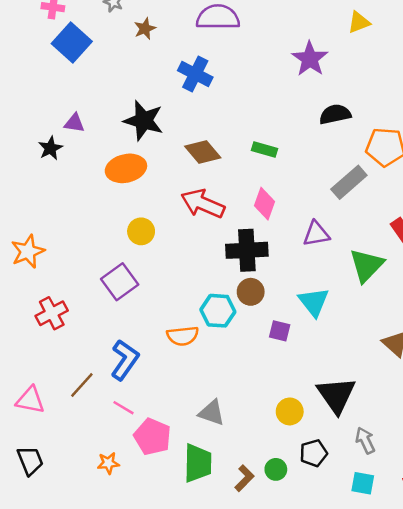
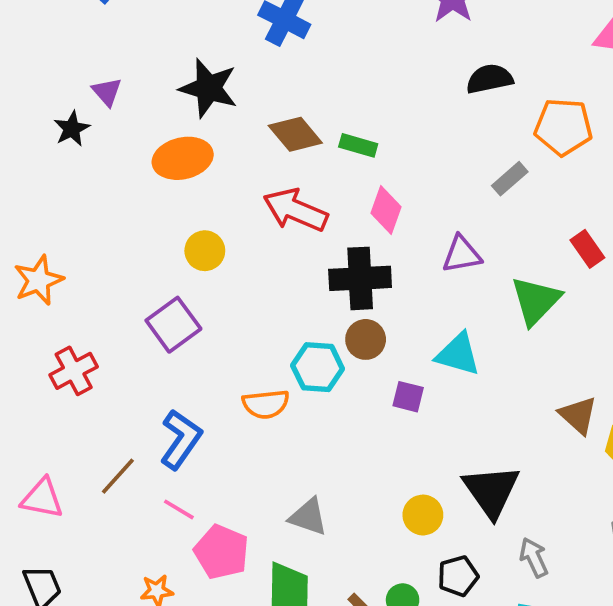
purple triangle: (74, 123) -> (107, 92), turned 40
green rectangle: (265, 149) -> (358, 145), moved
gray rectangle: (349, 182) -> (510, 179), size x0.7
cyan triangle: (314, 302) -> (458, 354), turned -36

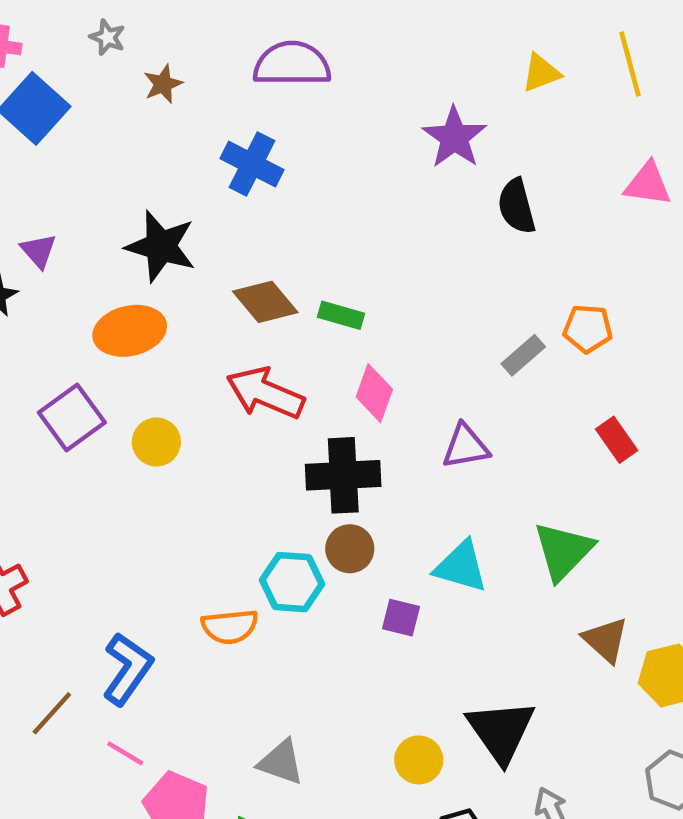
black semicircle: (489, 79) -> (517, 206), moved, turned -93
orange pentagon: (563, 127) -> (588, 329), moved, size x0.7
green triangle: (536, 301) -> (563, 551), moved
purple square: (173, 325) -> (72, 418), moved

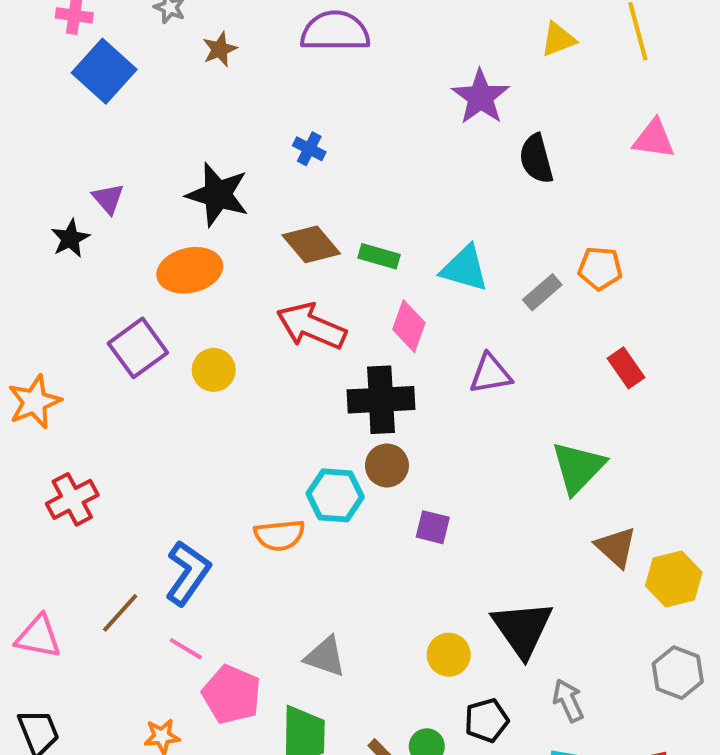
blue cross: (252, 164) -> (309, 149), moved, size x0.6
cyan triangle: (461, 567) -> (465, 268), moved

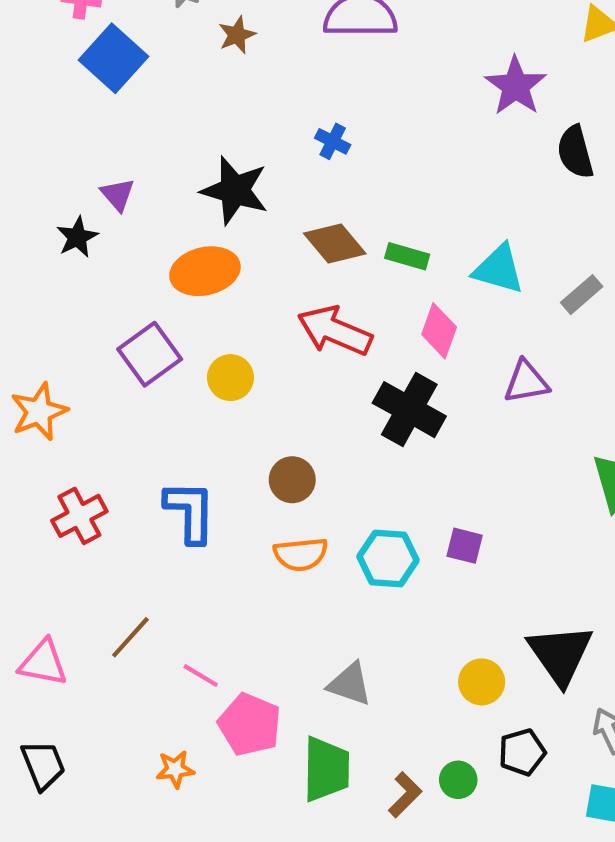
black cross: (381, 400) -> (409, 410), turned 32
brown circle: (387, 465) -> (292, 480), moved
cyan hexagon: (335, 495) -> (388, 558), moved
blue L-shape: (188, 573) -> (190, 512), moved, turned -34

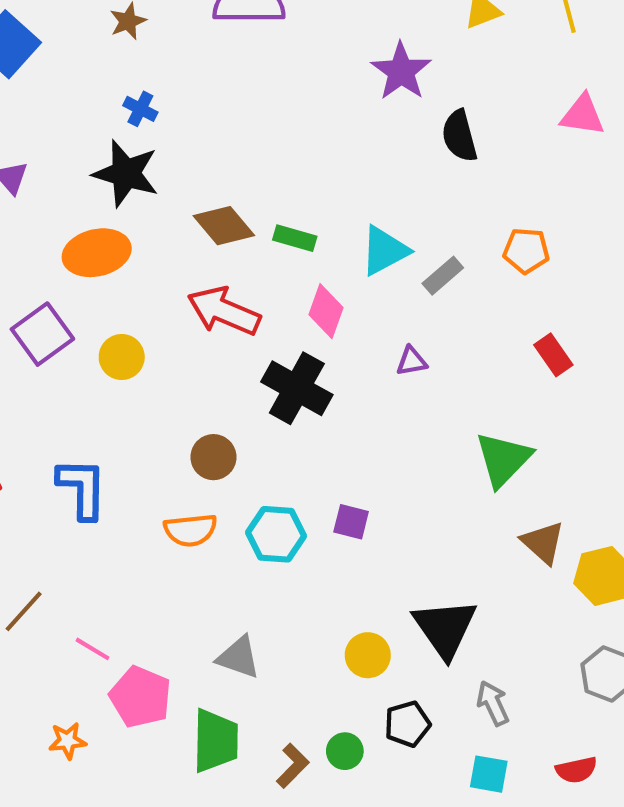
blue cross: (333, 141) -> (140, 109), moved
cyan triangle: (499, 269) -> (384, 251), turned -44
gray rectangle: (582, 295) -> (443, 276), moved
purple triangle: (526, 382) -> (412, 361), size x0.7
brown circle: (292, 480) -> (213, 457), moved

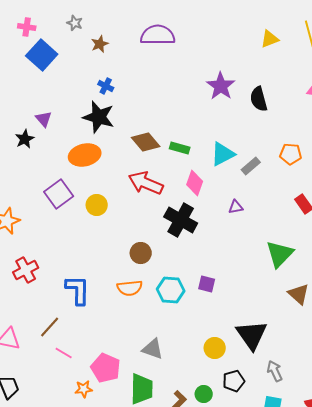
purple star: (401, 71) -> (221, 86), moved
blue L-shape: (82, 488) -> (78, 290), moved
pink line: (92, 649) -> (64, 353), moved
orange star: (67, 741) -> (84, 389), moved

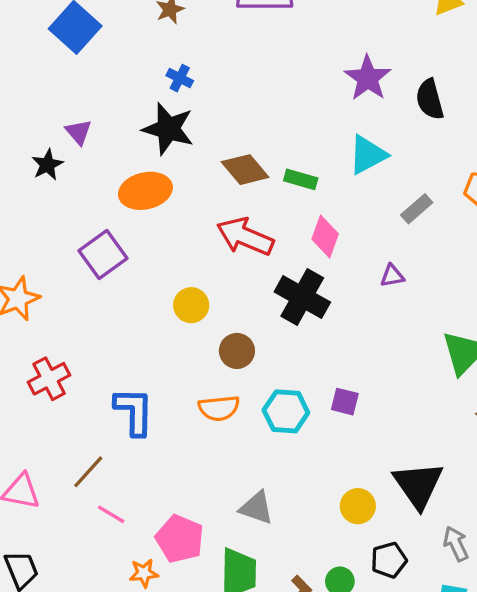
cyan triangle: (223, 154) -> (368, 155), moved
yellow circle: (97, 205) -> (191, 305), moved

